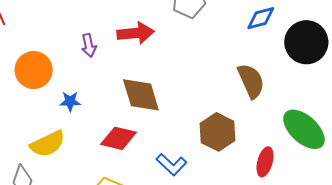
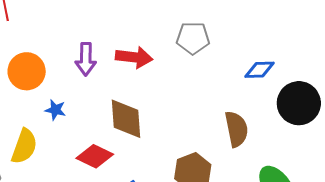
purple arrow: (89, 45) -> (86, 59), size x1.4
yellow semicircle: (48, 144) -> (24, 146), turned -57

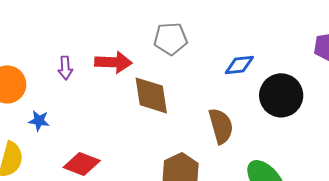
purple arrow: (86, 59) -> (65, 68), size x0.7
brown diamond: (126, 119) -> (151, 95), moved

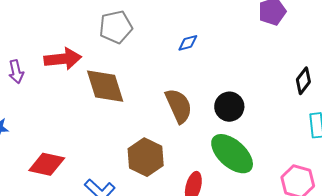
blue diamond: (239, 65) -> (188, 43), size x0.7
black circle: (281, 95) -> (229, 107), moved, size x0.7

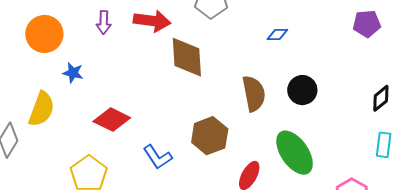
black circle: (229, 107) -> (302, 90), moved

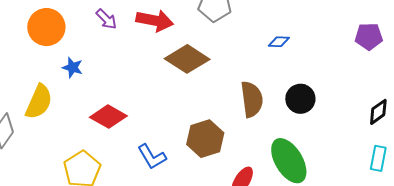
purple arrow: (104, 22) -> (106, 19), turned -50
brown diamond: (187, 57) -> (187, 59), turned -57

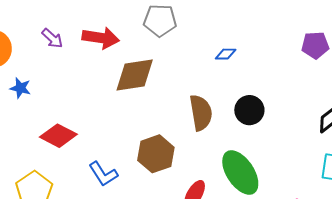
brown diamond: (187, 59) -> (135, 75), turned -39

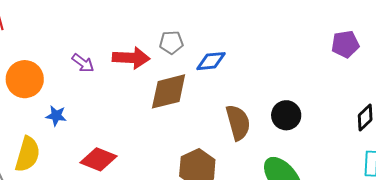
gray pentagon: (160, 20) -> (171, 42), moved, size x0.7
blue diamond: (226, 54) -> (211, 61), moved, size x1.4

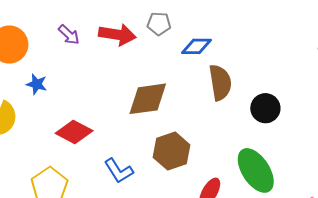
brown diamond: (169, 91) -> (148, 99), moved
brown semicircle: (238, 123) -> (220, 83), moved

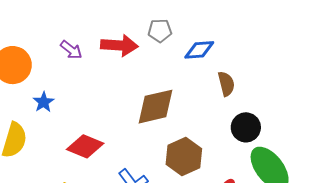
brown semicircle: (220, 83) -> (226, 84), size x0.7
blue star: (37, 84) -> (44, 102), turned 30
black circle: (265, 108) -> (246, 127), moved

